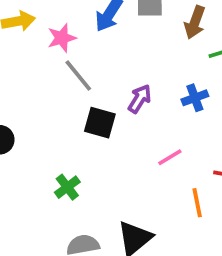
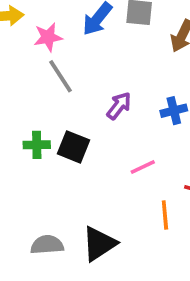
black square: (100, 123) -> (74, 147), moved
green cross: (67, 187) -> (37, 145), moved, turned 30

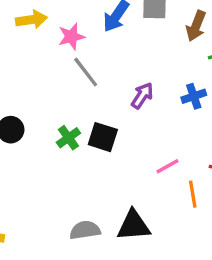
green cross: (37, 145) -> (68, 138), turned -30
pink line: (143, 167) -> (168, 166), moved
black triangle: (99, 244) -> (134, 225), turned 33

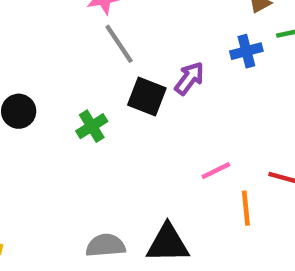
blue cross: (194, 96) -> (246, 51), moved
black square: (103, 137) -> (147, 97), moved

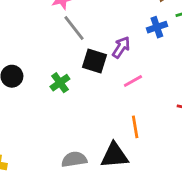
pink line: (216, 171) -> (133, 81), moved
orange line: (246, 208) -> (135, 127), moved

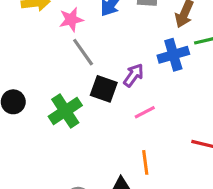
blue cross: (157, 27) -> (173, 55), size x1.4
green cross: (60, 83) -> (65, 111), size x1.5

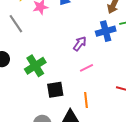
gray line: (83, 52) -> (16, 24), moved
black square: (104, 89) -> (55, 90), moved, turned -30

